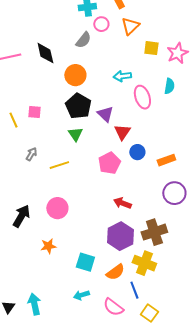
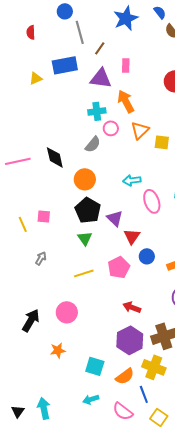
yellow square: (151, 48) -> (162, 142), moved
yellow line: (59, 165) -> (84, 273), moved

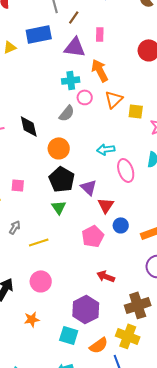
yellow line: (84, 273) -> (39, 242), moved
purple hexagon: (130, 340) -> (86, 309), moved

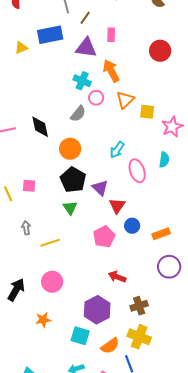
cyan cross: (71, 80) -> (82, 81), turned 30
cyan arrow: (106, 149) -> (117, 150), turned -48
gray arrow: (15, 227) -> (26, 228), turned -40
brown cross: (138, 305) -> (139, 306), moved, size x0.7

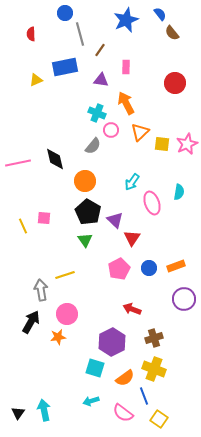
purple triangle: (86, 48) -> (101, 80), size x0.7
pink star: (172, 127) -> (187, 144), moved
blue circle: (132, 226) -> (149, 268), moved
gray arrow: (26, 228) -> (41, 290), moved, size x1.5
orange star: (43, 320) -> (58, 337), moved

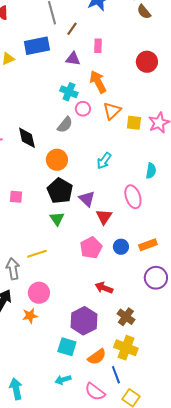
pink ellipse: (152, 203) -> (133, 197), moved
brown cross: (154, 338) -> (126, 317), turned -36

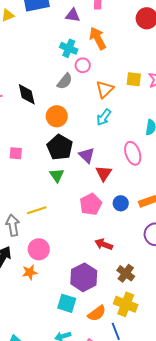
orange triangle: (112, 111) -> (105, 89), moved

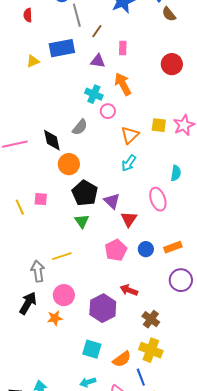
gray semicircle: (65, 81) -> (80, 127), moved
orange circle: (57, 116) -> (69, 164), moved
purple hexagon: (84, 277) -> (103, 308), moved

